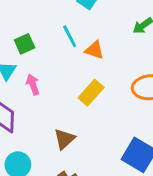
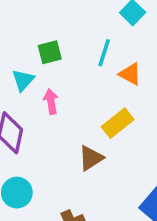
cyan line: (70, 36) -> (104, 53), turned 35
brown triangle: (64, 139) -> (91, 158), moved

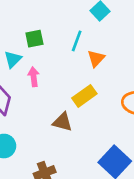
orange triangle: (130, 74) -> (96, 58), turned 42
brown triangle: (91, 158) -> (62, 122), turned 45

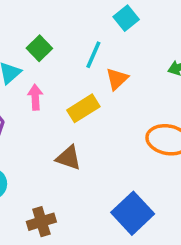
green square: (34, 39) -> (39, 48), turned -36
yellow rectangle: (84, 96) -> (83, 108), moved

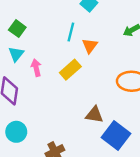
green square: (39, 48) -> (17, 29), moved
brown triangle: (69, 158) -> (94, 115), moved

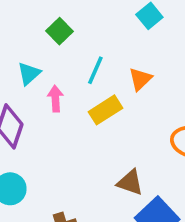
green square: (17, 29) -> (60, 31), moved
cyan line: (71, 32) -> (95, 70), moved

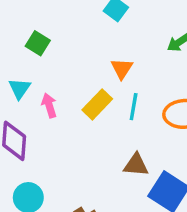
cyan line: (95, 70) -> (134, 107), moved

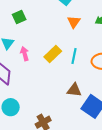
green square: (38, 43) -> (19, 17), turned 32
orange triangle: (122, 69) -> (74, 22), moved

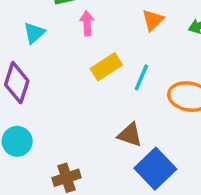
pink arrow: (25, 54) -> (87, 23), moved

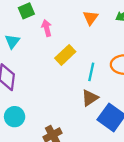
cyan line: (141, 77) -> (91, 72), moved
brown triangle: (130, 135) -> (90, 98), turned -42

